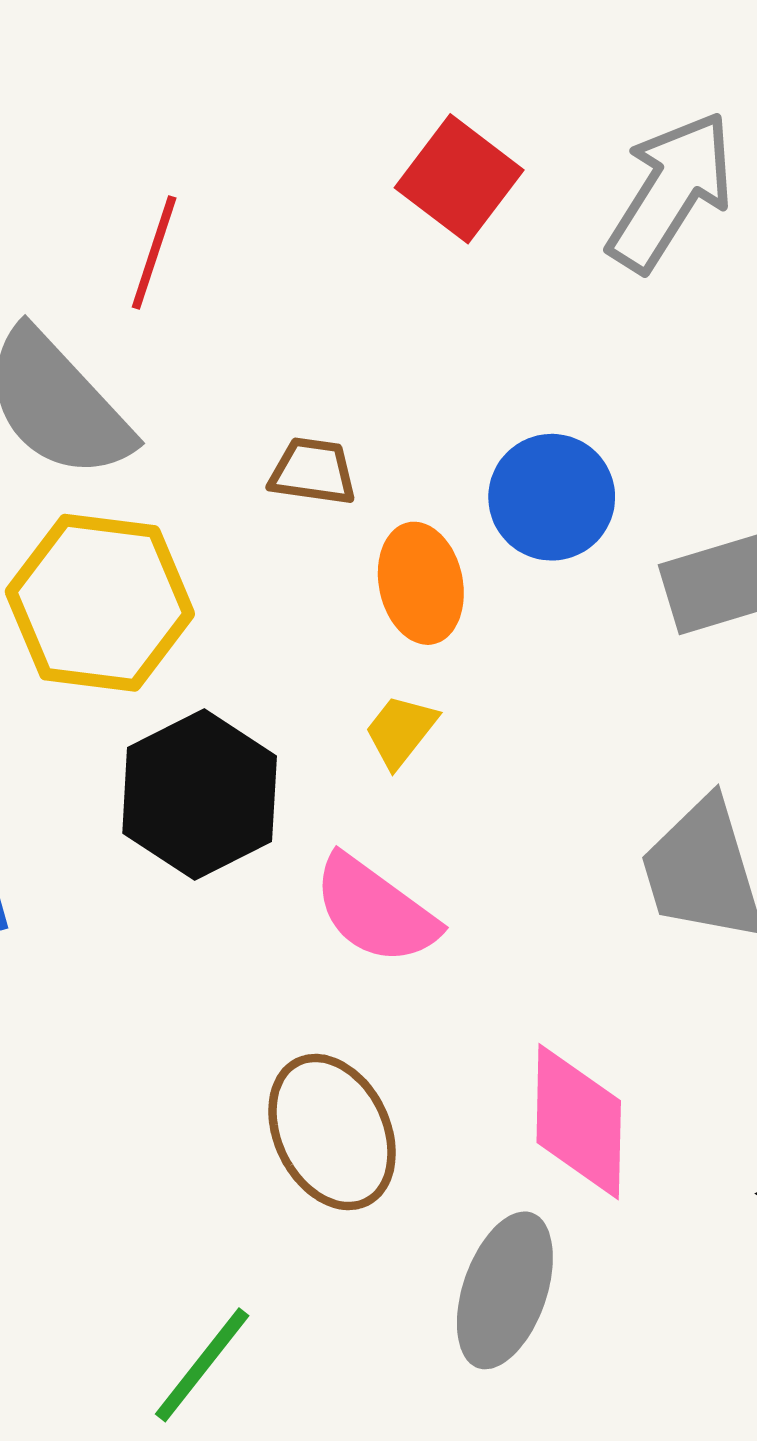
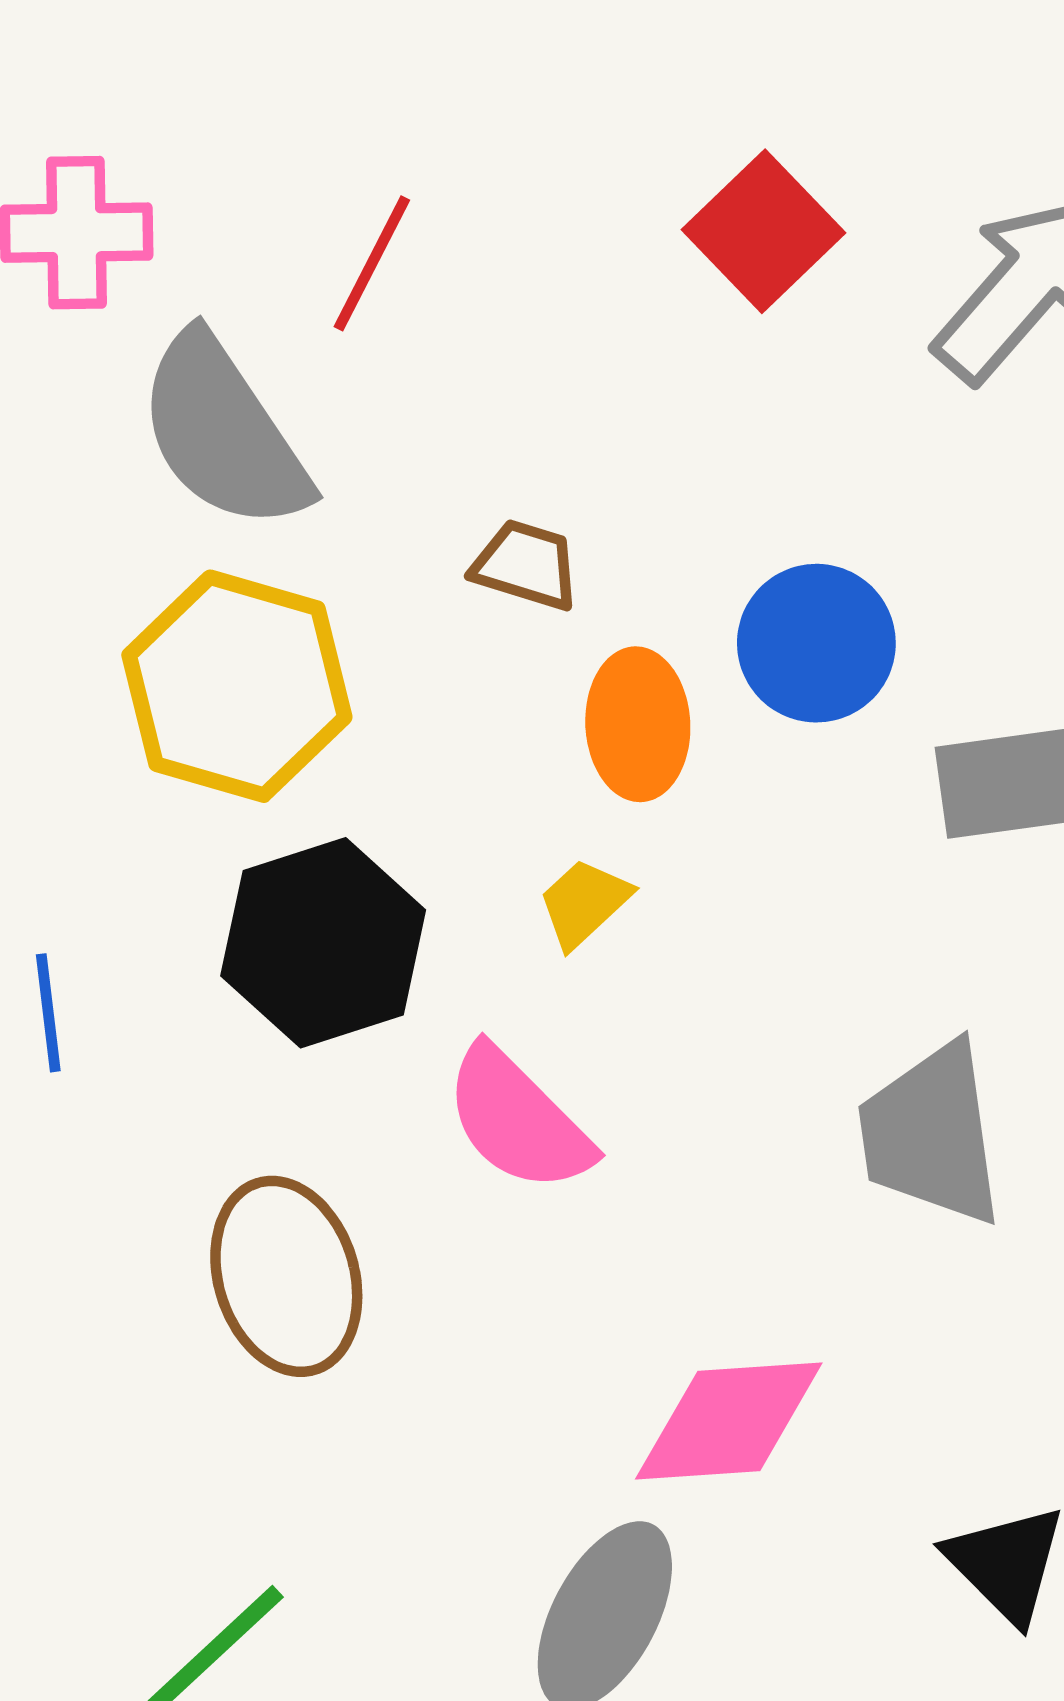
pink diamond: (579, 1122) -> (729, 1421), turned 76
brown ellipse: (332, 1132) -> (286, 1276), moved

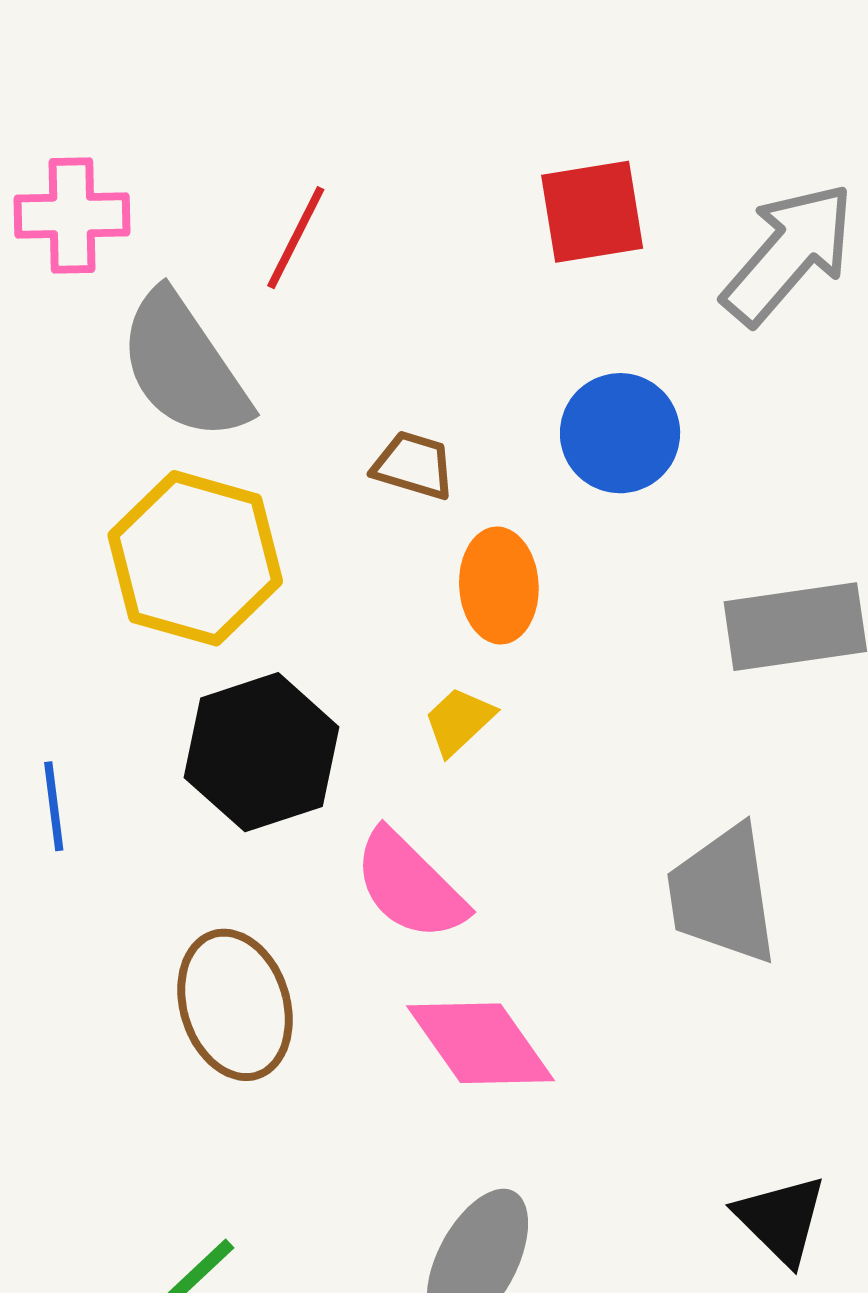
red square: (764, 231) -> (592, 212), turned 35
blue circle: (816, 643) -> (620, 433), moved
pink diamond: (729, 1421) -> (480, 1043), moved, turned 59

